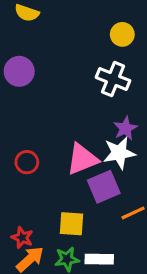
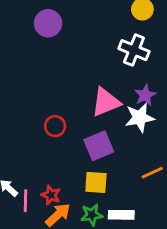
purple circle: (19, 71) -> (48, 23), moved
pink triangle: (82, 159) -> (106, 102), moved
purple square: (104, 187) -> (99, 146), moved

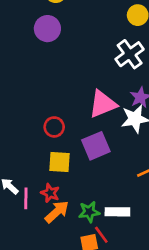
white cross: (134, 50) -> (130, 54), turned 32
yellow square: (96, 182) -> (60, 162), moved

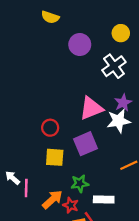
purple circle: (47, 29) -> (80, 45), moved
red star: (50, 193) -> (71, 205), moved
green star: (89, 212) -> (80, 184), moved

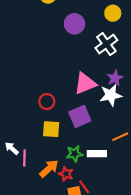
white rectangle: (104, 199) -> (97, 154), moved

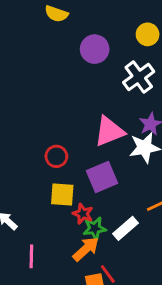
white rectangle: (97, 154) -> (125, 228), turned -42
pink line: (24, 158) -> (31, 256), moved
orange arrow: (49, 169) -> (86, 249), moved
red star: (66, 174) -> (83, 214), moved

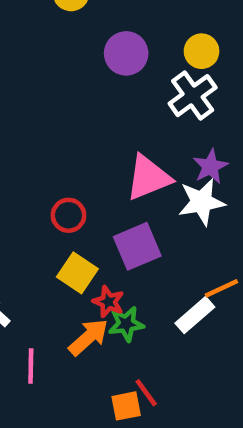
yellow circle: (148, 34) -> (202, 51), moved
yellow square: (62, 195) -> (77, 273), turned 30
white rectangle: (125, 228) -> (195, 315), moved
orange arrow: (86, 249) -> (88, 337), moved

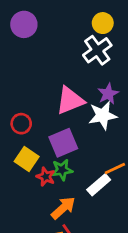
purple circle: (126, 53) -> (24, 24), moved
green star: (126, 324) -> (62, 170), moved
orange arrow: (88, 337) -> (63, 208), moved

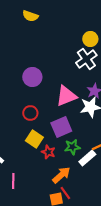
purple circle: (24, 24) -> (32, 77), moved
green star: (62, 170) -> (72, 147), moved

